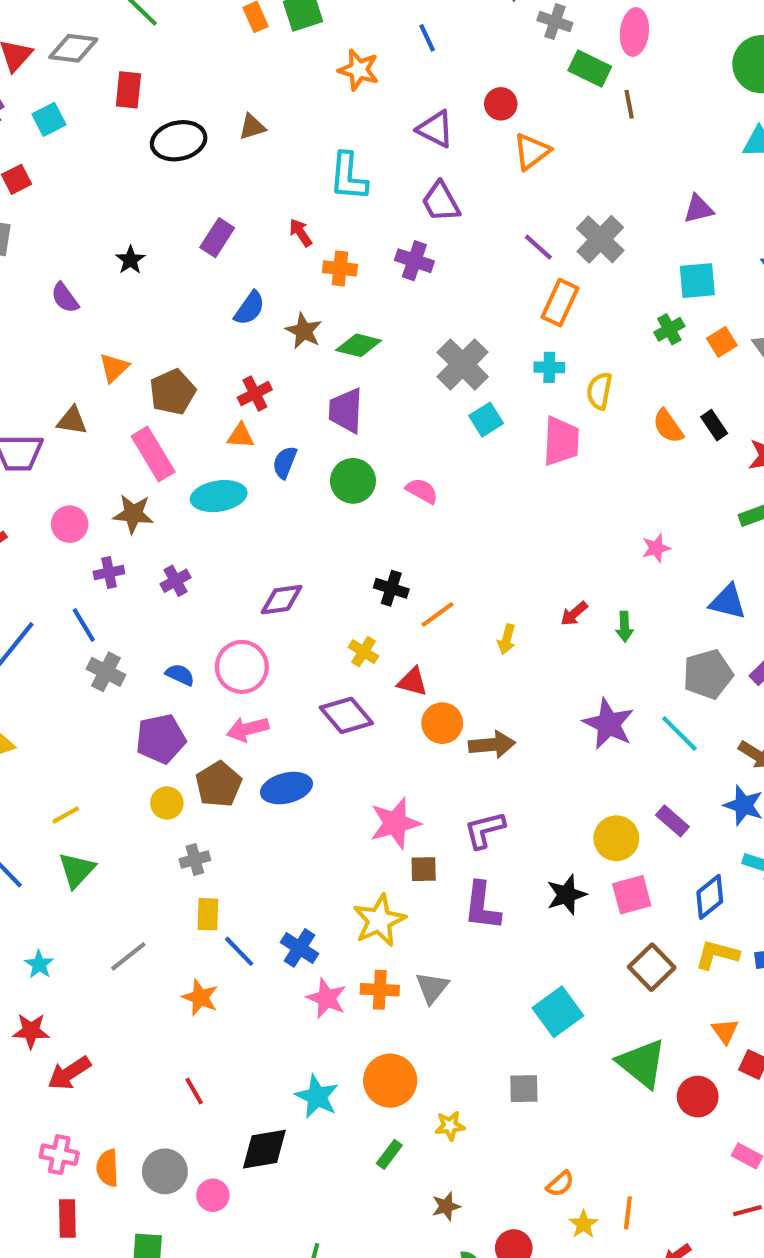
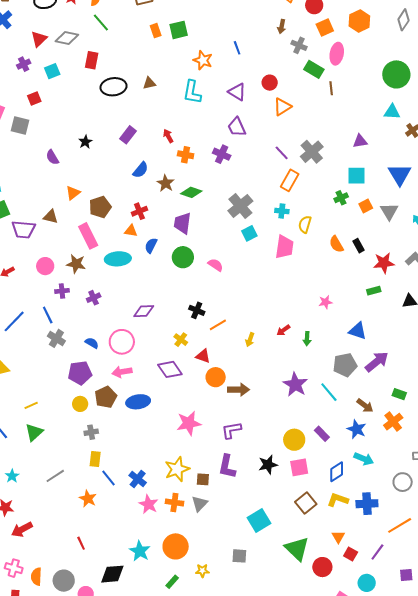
cyan L-shape: (348, 177) -> (192, 92), moved
brown square: (424, 869) -> (203, 479), moved

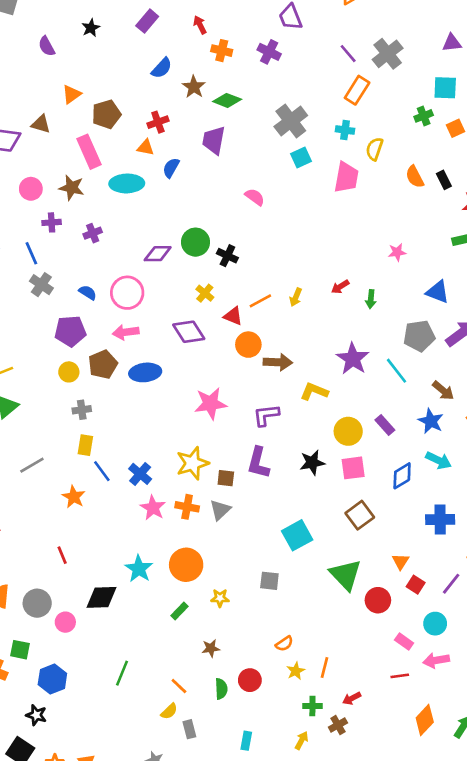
green circle: (183, 257) -> (195, 242), moved
orange line: (218, 325) -> (260, 301), moved
yellow L-shape: (338, 500) -> (314, 391), moved

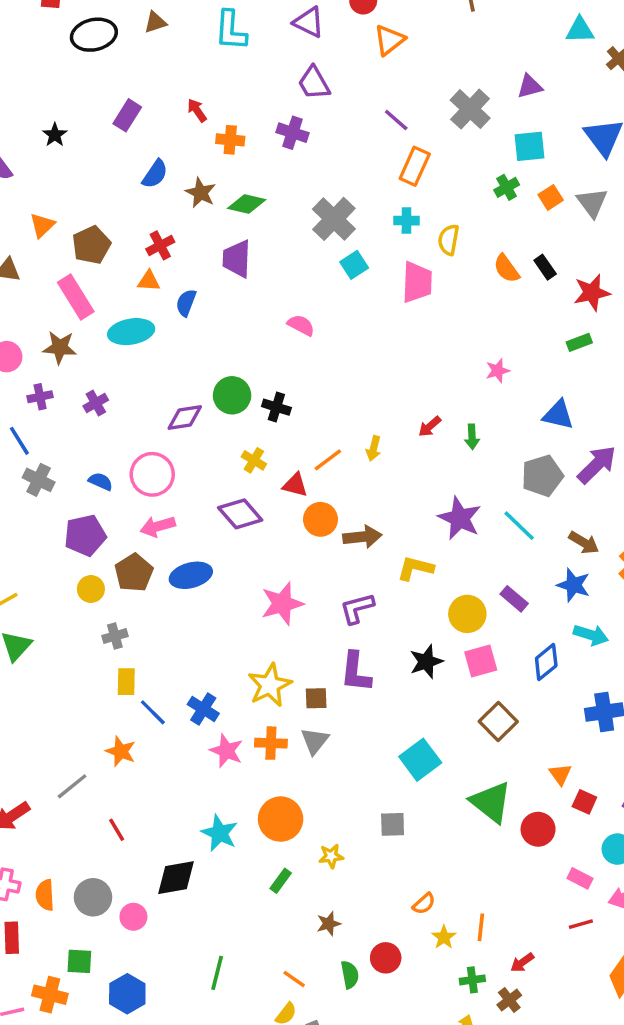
gray cross: (388, 54) -> (470, 109), moved
gray line: (32, 465) -> (72, 786), moved

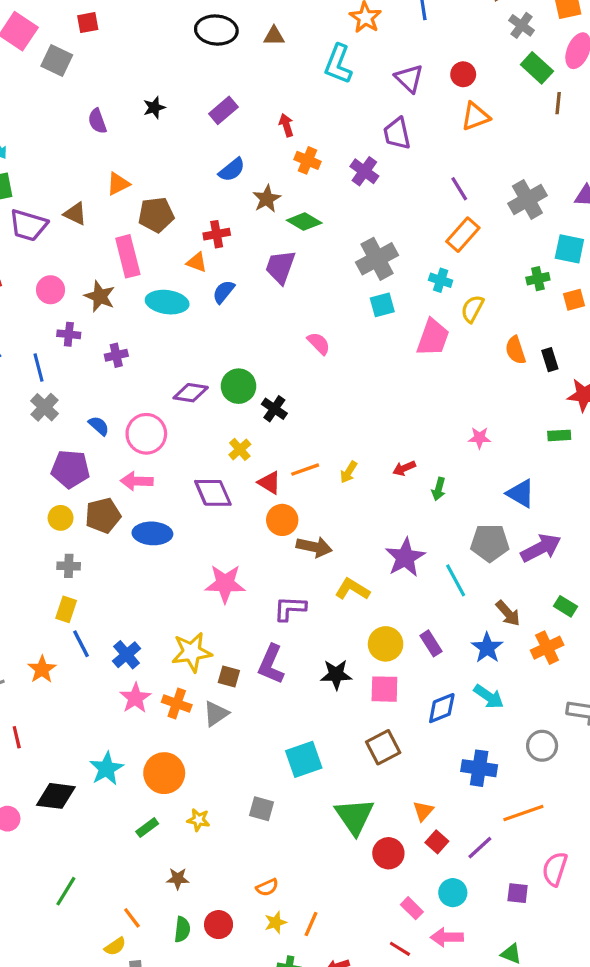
red line: (581, 924) -> (400, 949), turned 30

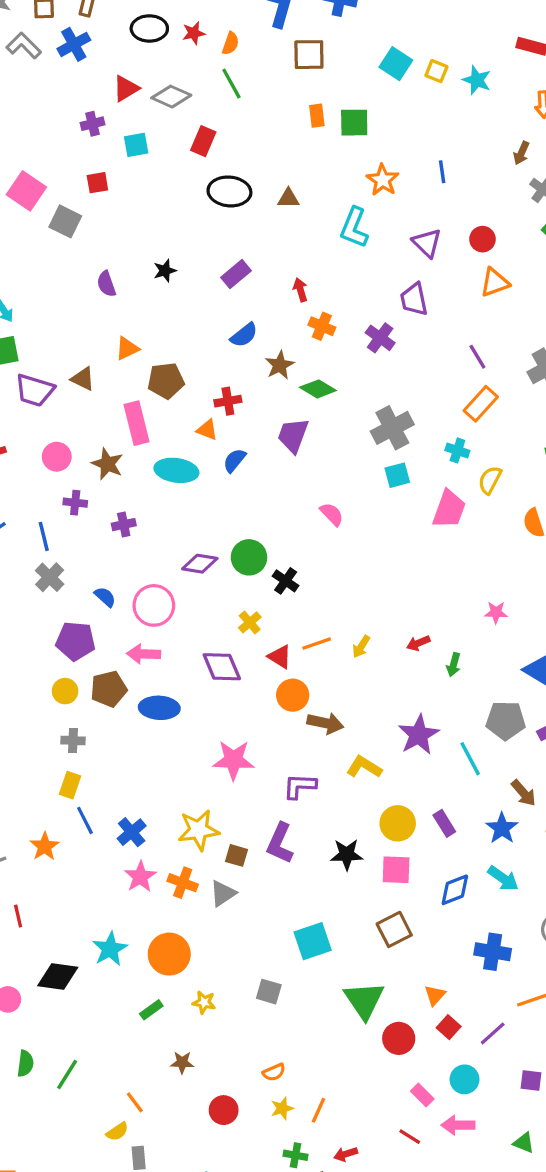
green semicircle: (182, 929) -> (25, 1064), moved

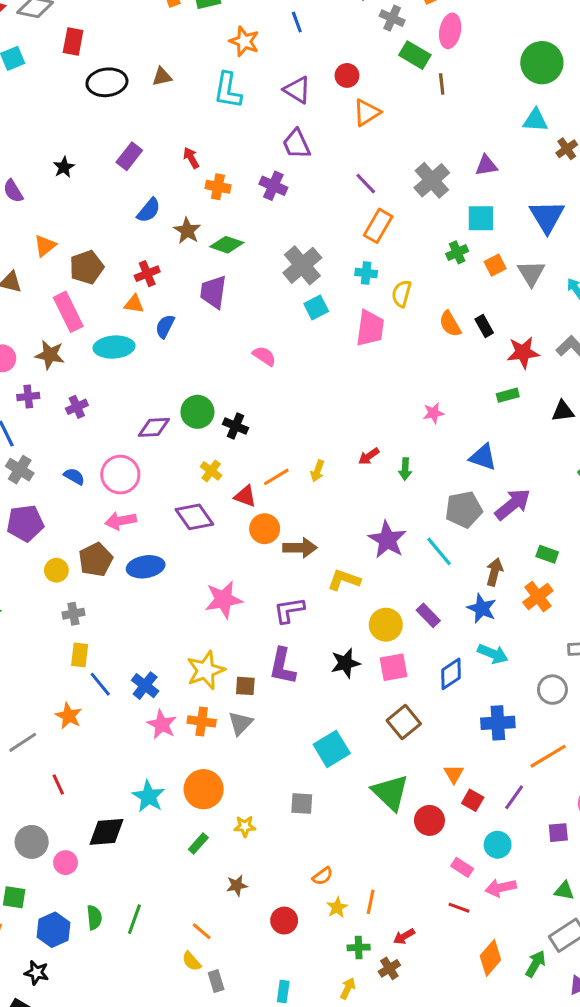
purple pentagon: (76, 641) -> (25, 523), moved
brown arrow: (524, 793) -> (494, 572), turned -112
yellow semicircle: (117, 1132) -> (192, 961), turned 95

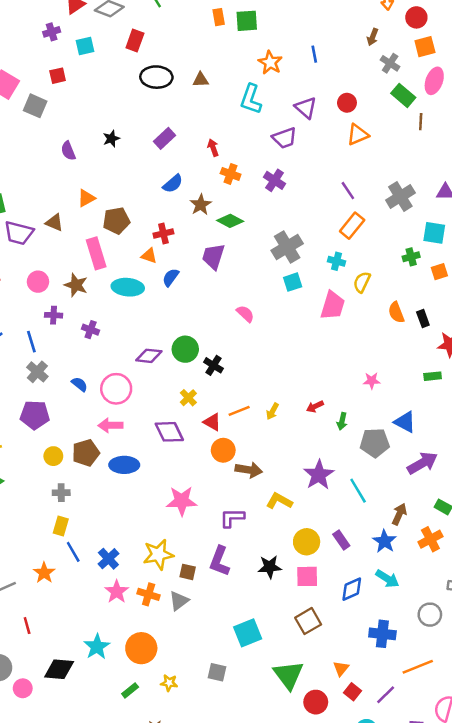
purple trapezoid: (297, 144) -> (284, 138), moved, turned -95
purple cross: (77, 407) -> (91, 330), turned 35
gray pentagon: (464, 509) -> (375, 443), moved

